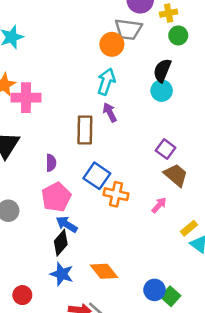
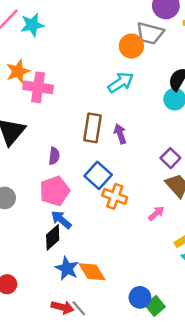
cyan arrow: (106, 82) -> (121, 82), turned 30
purple arrow: (110, 112) -> (120, 134), moved
blue star: (62, 274) -> (67, 268), moved

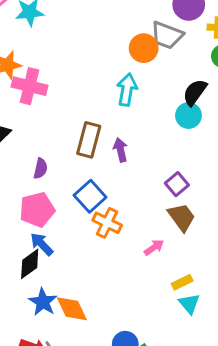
cyan arrow: (121, 82) -> (127, 90), turned -52

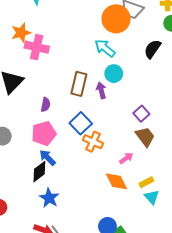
orange circle: (144, 48) -> (116, 19), size x1.4
cyan arrow: (127, 90) -> (105, 48), turned -60
cyan circle: (188, 115) -> (114, 74), moved
orange diamond: (72, 309) -> (116, 181), moved

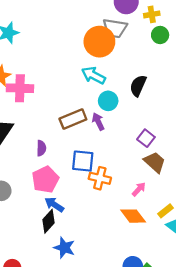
black semicircle: (153, 49) -> (138, 86), moved
brown rectangle: (79, 84) -> (73, 119), turned 65
blue square: (81, 123) -> (83, 161), turned -30

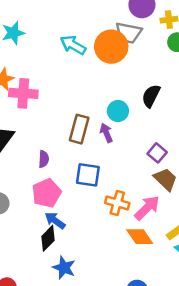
cyan arrow: (93, 75) -> (73, 45), moved
brown rectangle: (73, 119) -> (79, 129), turned -55
orange cross: (100, 178) -> (117, 203), moved
pink arrow: (139, 189) -> (147, 208), size x1.6

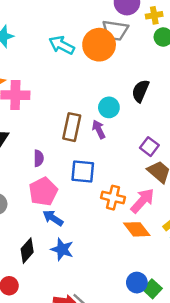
black diamond: (48, 238) -> (27, 251), moved
blue star: (64, 268) -> (62, 249), moved

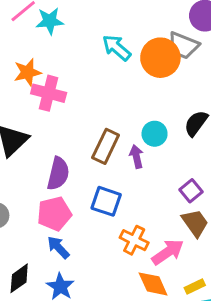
purple semicircle: (39, 158) -> (58, 174), size x1.6

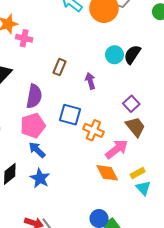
pink cross: (49, 93) -> (24, 38), size x0.7
cyan circle: (155, 134) -> (115, 55), moved
brown rectangle: (106, 146) -> (60, 67), moved, size x0.7
orange cross: (134, 240) -> (93, 130), moved

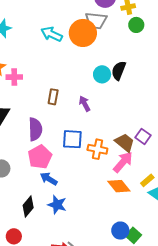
purple square: (131, 104) -> (143, 136), moved
brown trapezoid: (135, 127) -> (125, 143), moved

